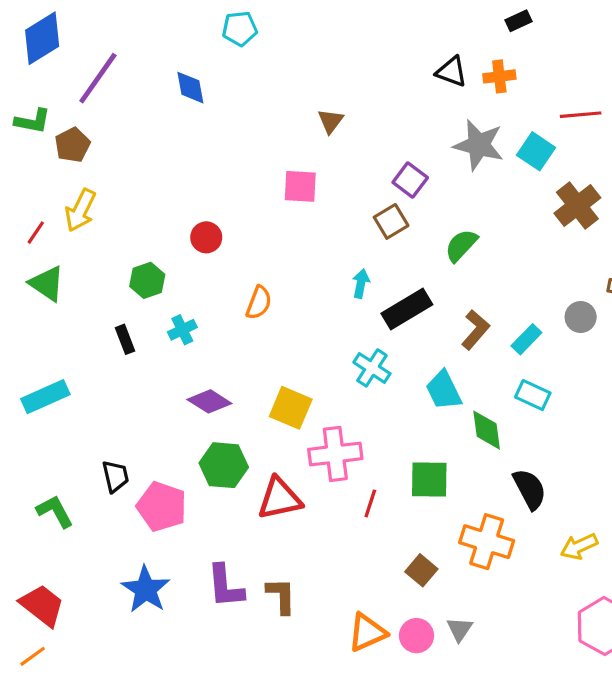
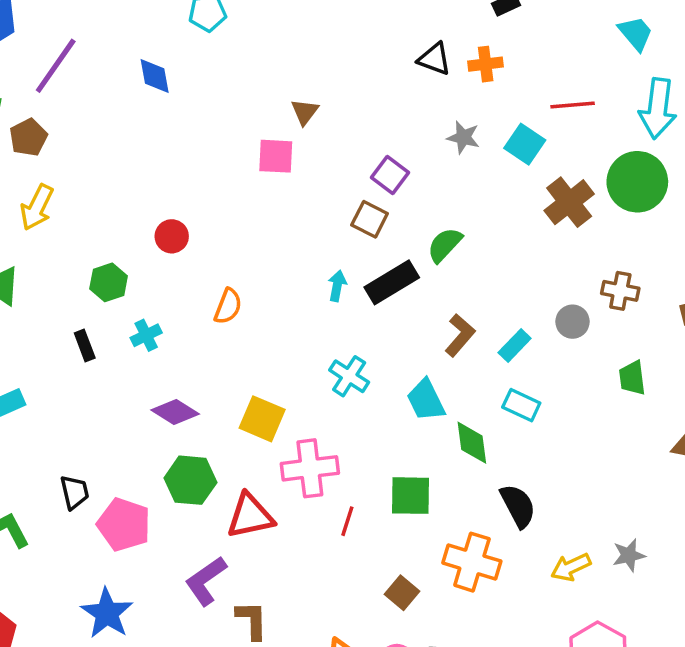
gray star: (479, 145) -> (463, 137), size x0.6
pink square: (300, 186) -> (276, 156), moved
brown square: (391, 221) -> (370, 219), turned -32
black rectangle: (407, 309) -> (392, 282), moved
purple L-shape: (225, 586) -> (206, 581), moved, turned 60

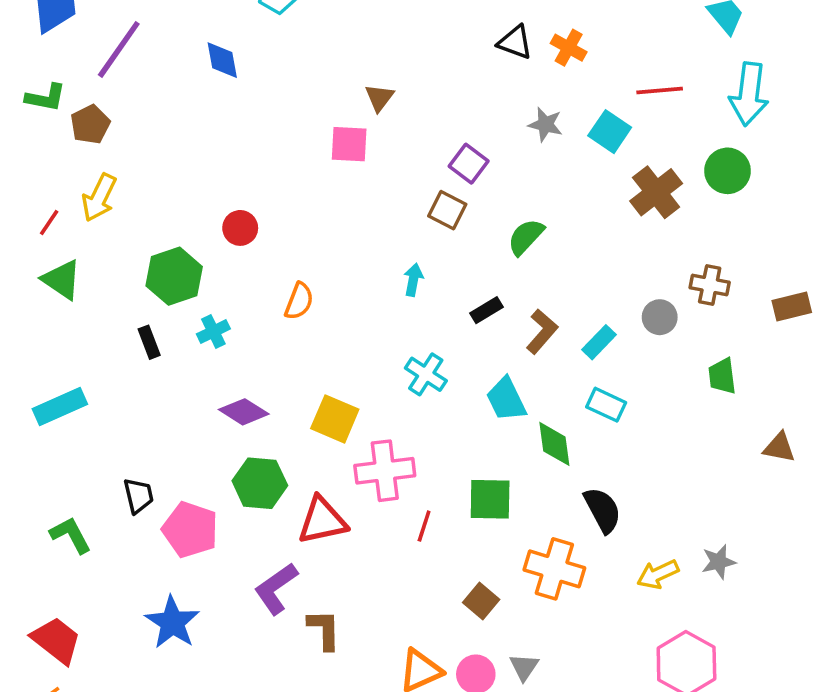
orange cross: (486, 64) -> (569, 48), turned 36
green circle: (637, 182) -> (727, 171), size x0.7
green hexagon: (109, 282) -> (174, 276), size x1.4
black rectangle: (392, 282) -> (487, 310), moved, size x0.6

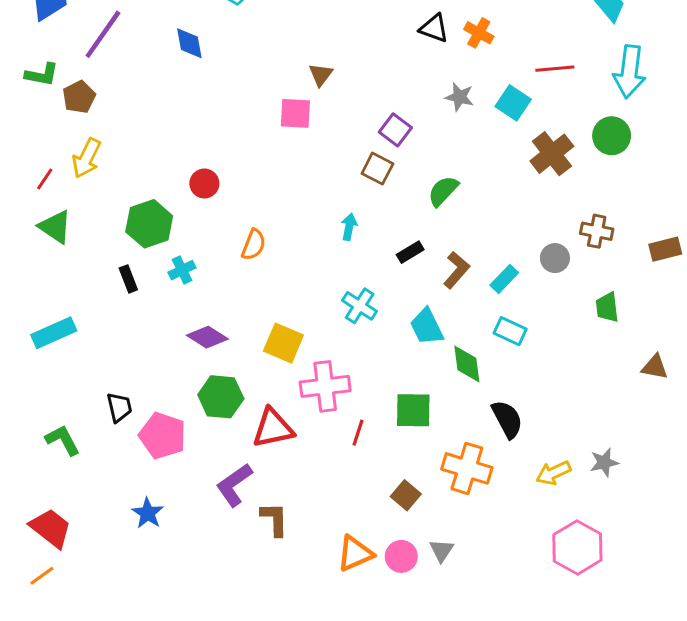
blue star: (172, 622) -> (148, 513), size x0.7

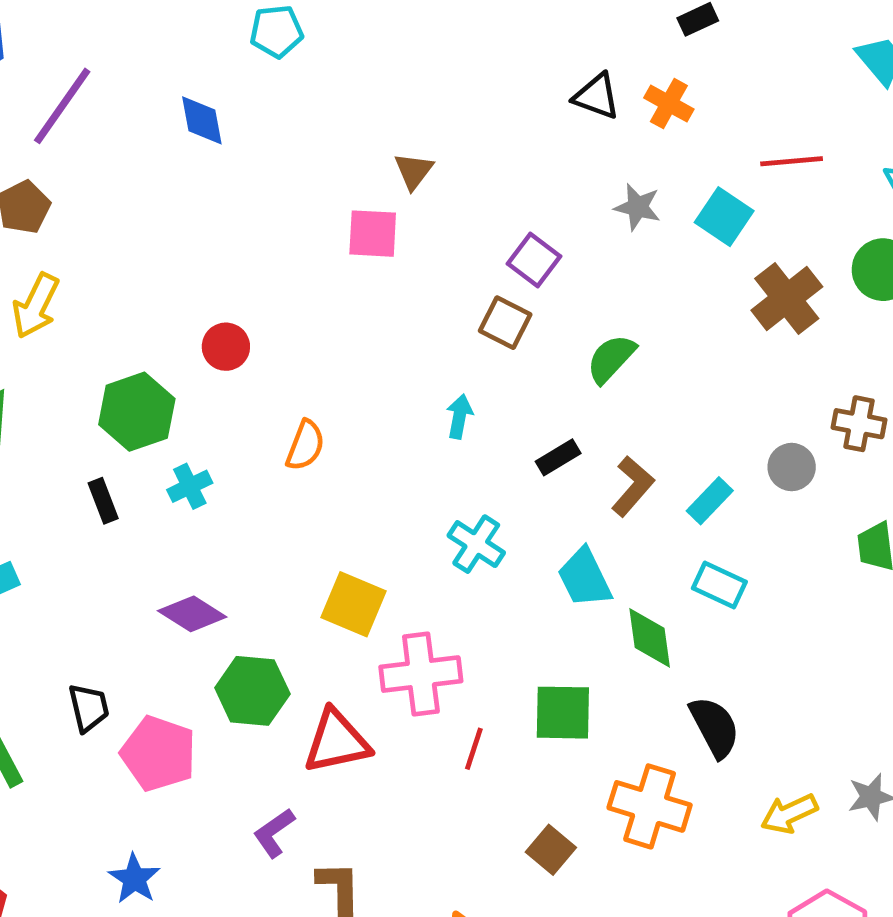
purple diamond: (207, 337) -> (192, 614), moved
purple L-shape: (234, 485) -> (274, 833), size x0.7

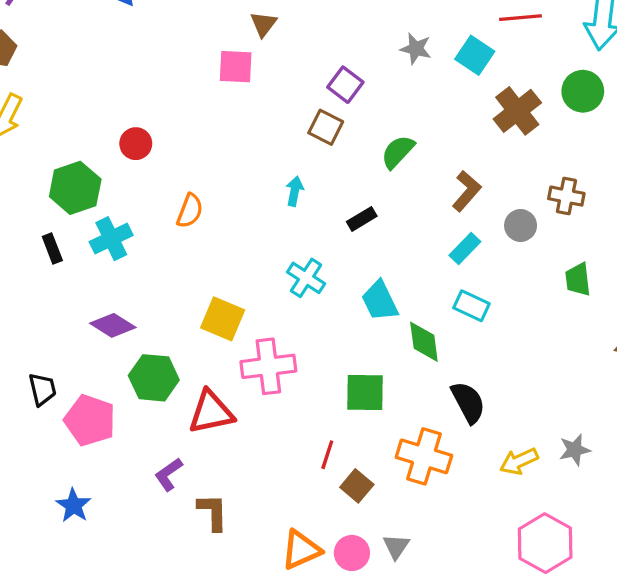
cyan cross: (190, 486) -> (111, 239), size x1.4
brown L-shape: (633, 486) -> (467, 191), moved
red line: (474, 749) -> (327, 455), moved

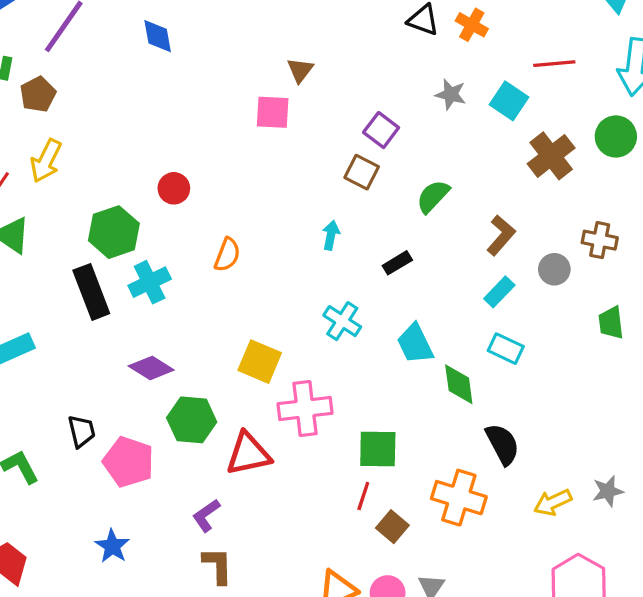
black rectangle: (52, 248) -> (91, 292), size x1.8
green square: (365, 393) -> (378, 449), moved
brown L-shape: (213, 512) -> (218, 566), moved

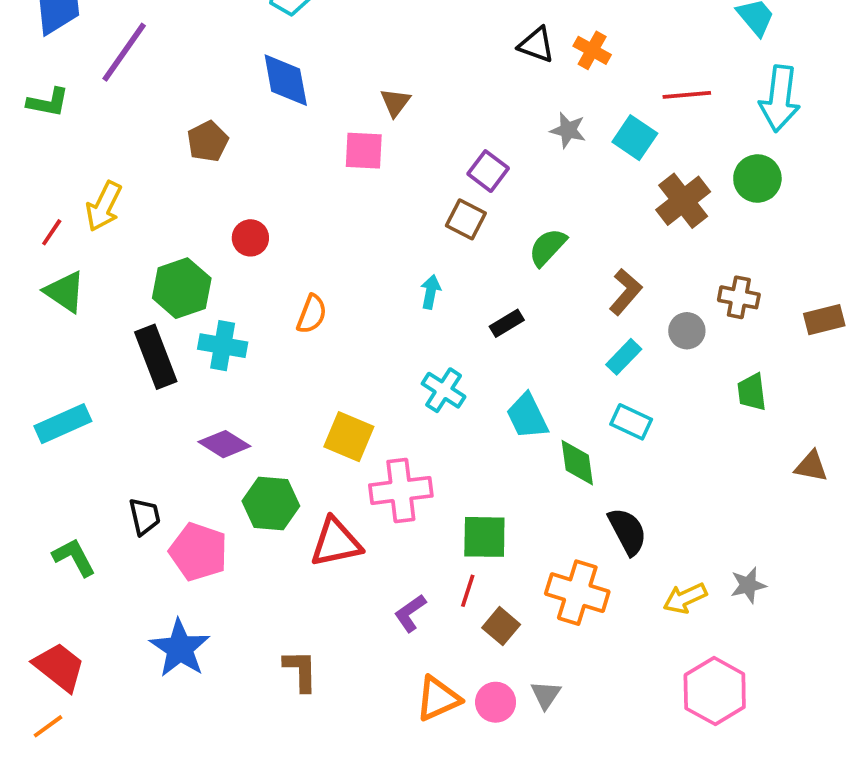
blue diamond: (158, 36) -> (286, 80), moved, size x1.4
brown pentagon: (38, 94) -> (208, 141), moved
cyan cross: (150, 282) -> (223, 346), turned 36
purple L-shape: (206, 515) -> (410, 613), moved
blue star: (112, 546) -> (180, 648), size x1.5

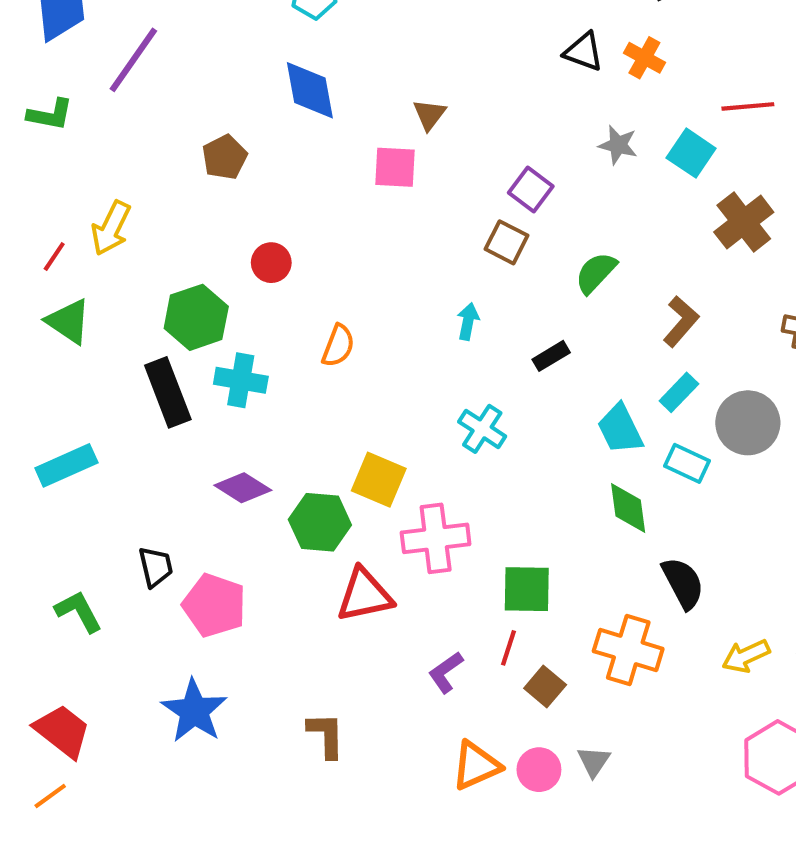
gray circle: (687, 331) -> (748, 423), moved, size x1.6
cyan trapezoid: (527, 416) -> (620, 429), moved
green hexagon: (271, 503) -> (320, 522), moved

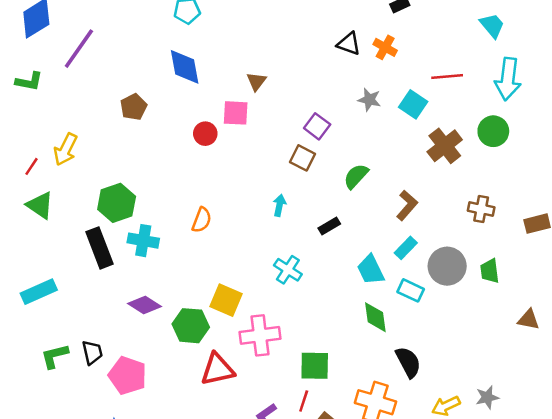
red circle: (271, 263) -> (205, 134), moved
green L-shape: (79, 611) -> (55, 356), moved, turned -76

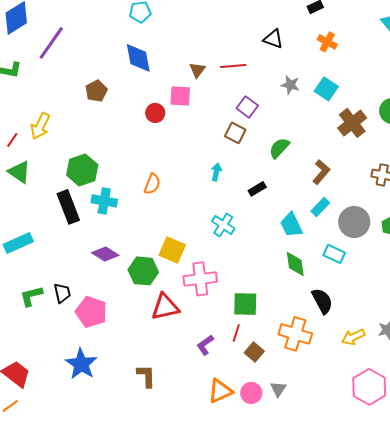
orange cross: (385, 47) -> (327, 42), moved
red line: (447, 77) -> (233, 66), moved
cyan rectangle: (411, 290) -> (334, 254), moved

